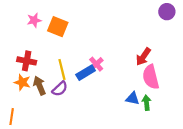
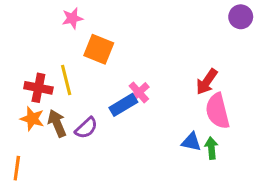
pink star: (34, 20) -> (72, 18), moved
orange square: (58, 27) -> (99, 49), moved
yellow line: (62, 69) -> (66, 80), moved

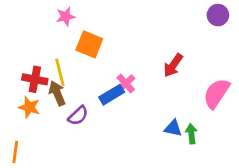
red arrow: (207, 82) -> (173, 65), moved
pink semicircle: (218, 111) -> (216, 93), moved, turned 48
brown arrow: (57, 123) -> (57, 93), moved

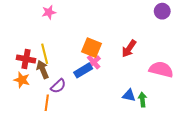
orange square: (89, 44) -> (91, 48), moved
pink semicircle: (216, 93) -> (161, 69), turned 70
orange line: (15, 152) -> (47, 103), moved

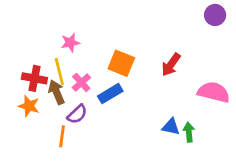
pink star: (49, 12) -> (70, 43), moved
pink cross: (94, 62) -> (81, 83), moved

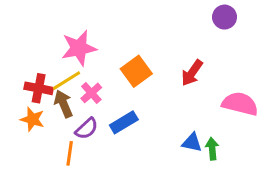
purple circle: (215, 15) -> (225, 17), moved
pink star: (70, 43) -> (79, 48), size x1.6
orange square: (121, 63) -> (136, 71), turned 32
yellow line: (59, 71) -> (67, 81), turned 72
blue rectangle: (110, 94) -> (124, 122), moved

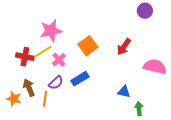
brown arrow: (63, 104) -> (29, 88), moved
orange star: (32, 119) -> (14, 99), moved
green arrow: (212, 149) -> (139, 109), moved

